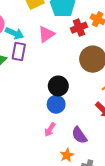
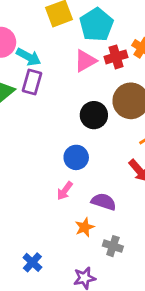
pink triangle: (46, 34) -> (85, 61), moved
black circle: (58, 86) -> (94, 115), moved
purple semicircle: (79, 135) -> (104, 202), turned 138

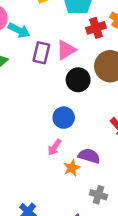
pink triangle: (85, 61) -> (66, 50), moved
purple rectangle: (32, 82) -> (41, 53), moved
orange star: (85, 227) -> (72, 168), moved

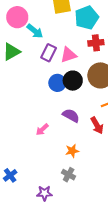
blue circle: (64, 118) -> (57, 83), moved
purple semicircle: (89, 156) -> (71, 116), moved
orange star: (72, 168) -> (72, 151), moved

